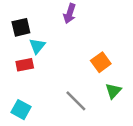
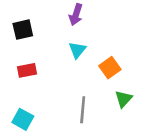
cyan triangle: (37, 46) -> (77, 50), moved
gray line: (76, 101) -> (83, 110), turned 50

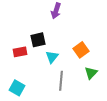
black square: (23, 30) -> (38, 40), moved
cyan triangle: (77, 50) -> (52, 57), moved

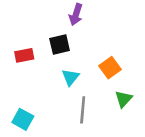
black square: (38, 40) -> (60, 44), moved
red rectangle: (20, 52) -> (24, 55), moved

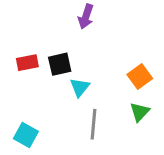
black square: (60, 44) -> (60, 64), moved
orange square: (110, 68) -> (140, 77), moved

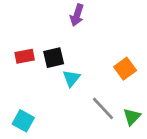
green triangle: (140, 112) -> (132, 117), moved
gray line: (94, 124) -> (103, 108), moved, turned -48

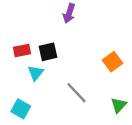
cyan triangle: (71, 78) -> (36, 73), moved
gray line: (103, 108) -> (77, 93), moved

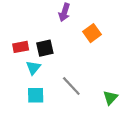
orange square: (112, 62) -> (92, 33), moved
cyan square: (21, 109) -> (36, 95), moved, turned -30

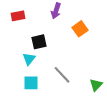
red rectangle: (21, 47) -> (18, 16), moved

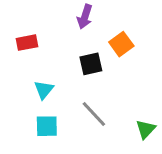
red rectangle: (18, 16) -> (27, 43), moved
black square: (39, 42) -> (91, 64), moved

